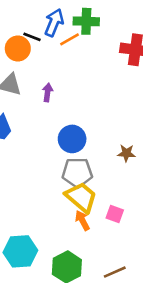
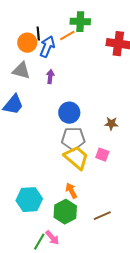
blue arrow: (54, 23) -> (47, 47), moved
black line: (32, 37) -> (38, 34), turned 64
pink square: (115, 214) -> (102, 155), moved
orange arrow: (82, 220) -> (71, 191), moved

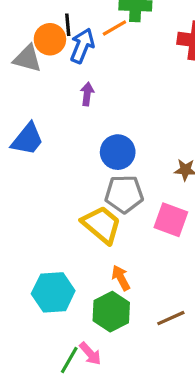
gray triangle: (21, 71) -> (27, 59), moved
pink square: (102, 155) -> (171, 220), size x1.5
yellow trapezoid: (76, 158) -> (102, 225), moved

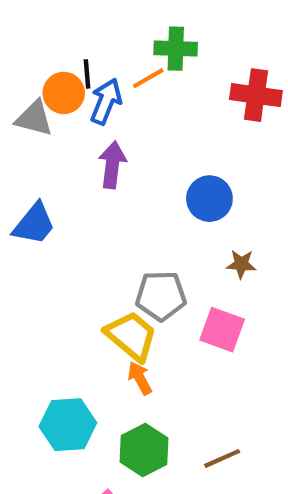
purple arrow: (87, 94) -> (112, 165), size x1.5
blue circle: (118, 152) -> (209, 199), moved
orange arrow: (121, 278) -> (140, 378), moved

